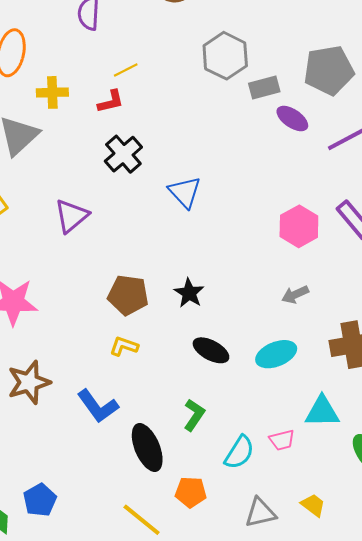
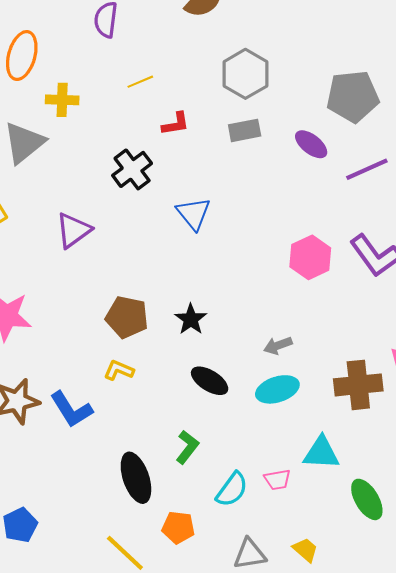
gray rectangle: (264, 87) -> (245, 130), moved
red L-shape: (111, 102) -> (176, 124), moved
gray arrow: (295, 295) -> (278, 345), moved
blue L-shape: (98, 406) -> (71, 409), moved

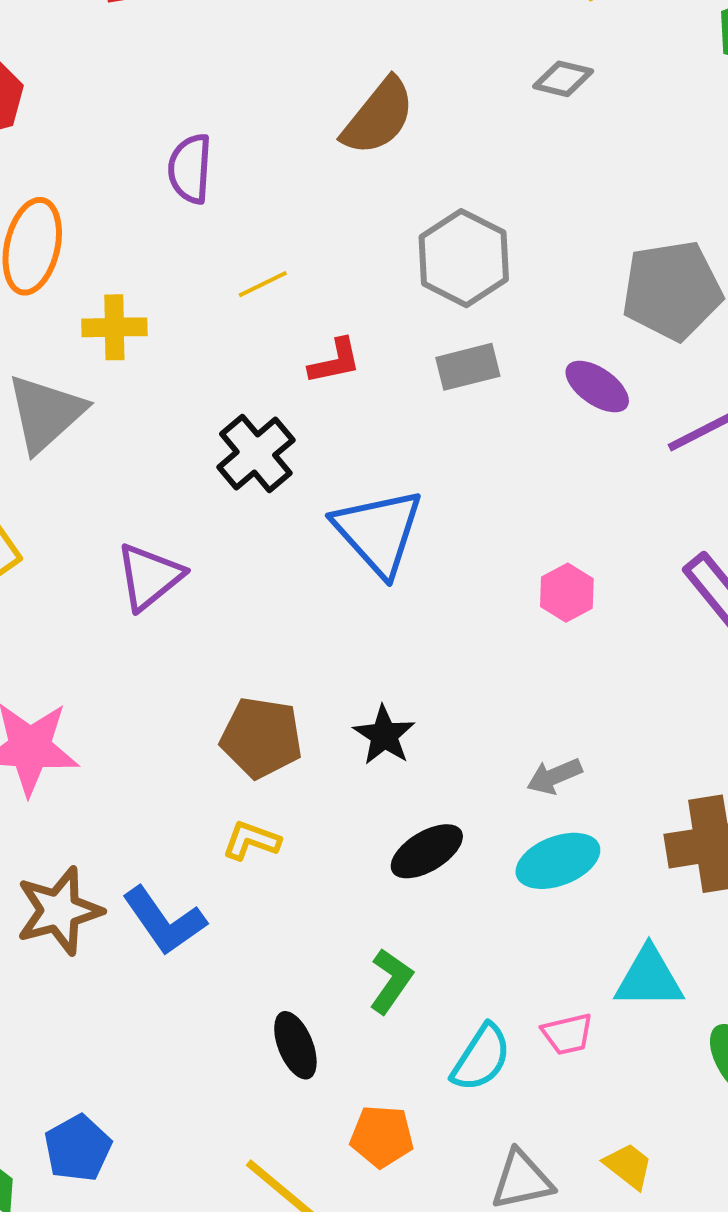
blue triangle: (193, 214) -> (378, 532), size x1.4
pink hexagon: (310, 257) -> (567, 593), moved, size x0.7
black ellipse: (210, 381) -> (427, 851), turned -60
black ellipse: (136, 478) -> (295, 1045), size x0.7

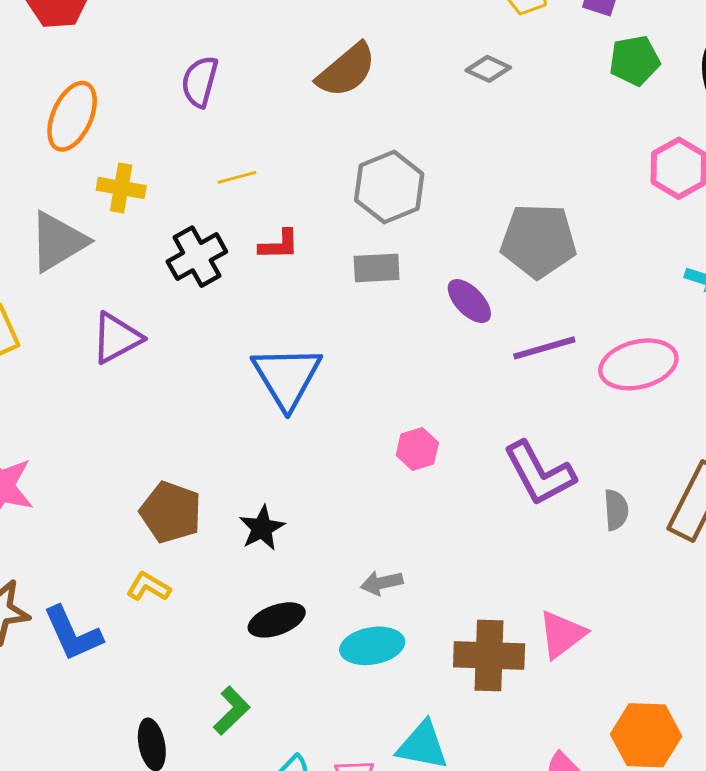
black cross: (256, 454) -> (197, 257), moved
purple triangle: (149, 577) -> (117, 338), moved

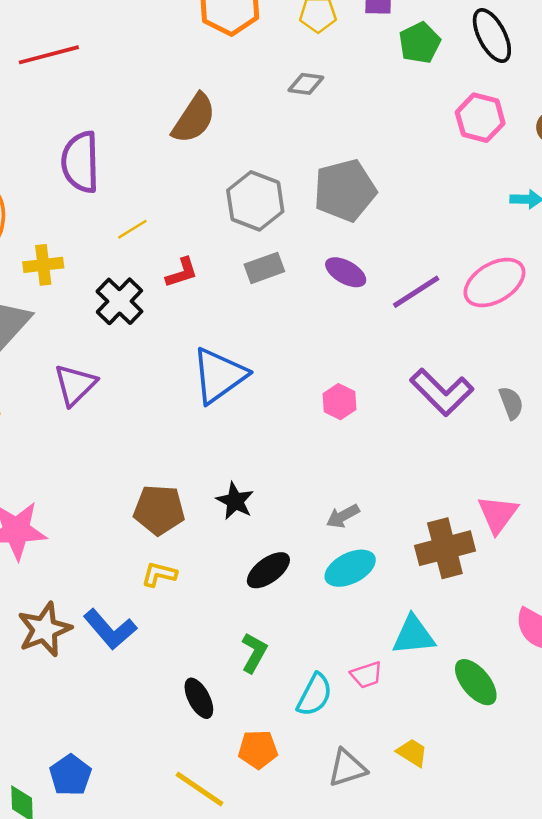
purple semicircle: (200, 82) -> (80, 162), size x1.4
gray pentagon: (538, 241) -> (345, 190), moved
blue triangle: (287, 377) -> (219, 375), turned 42

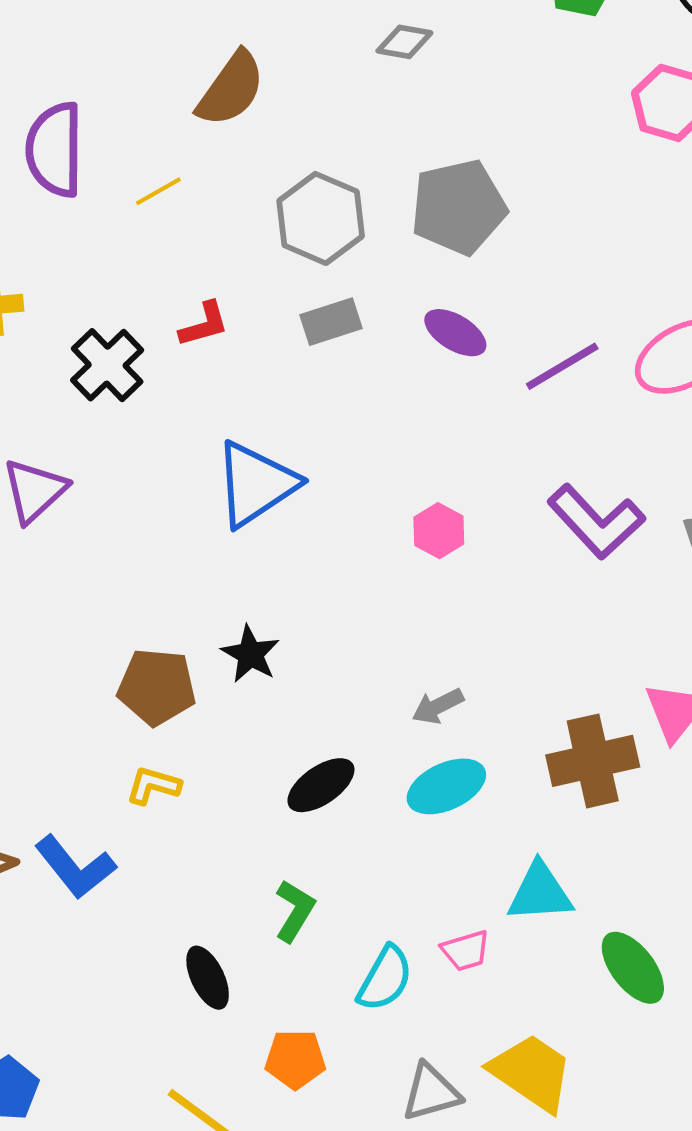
yellow line: (132, 229) -> (158, 191), moved
black star: (235, 501) -> (250, 654), moved
yellow trapezoid: (412, 753) -> (532, 1072), size x1.8

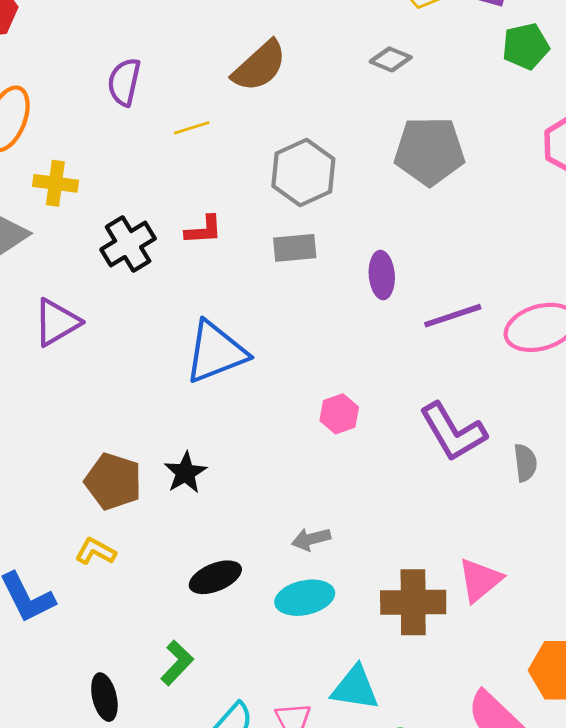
purple semicircle: (55, 150) -> (124, 82), size x0.7
gray pentagon: (459, 207) -> (429, 151), moved
purple ellipse: (455, 333) -> (382, 275), turned 42

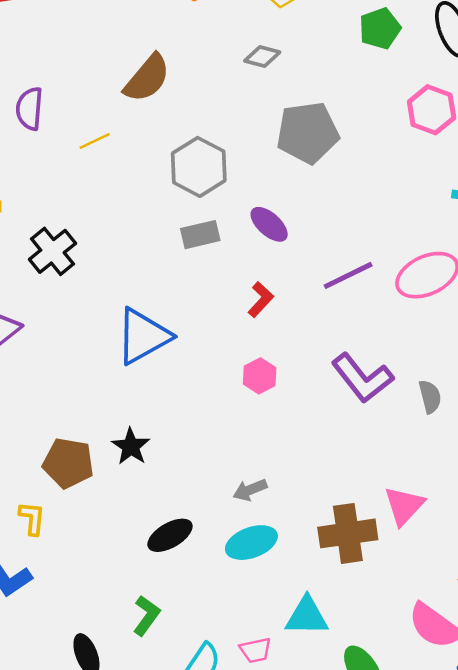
red L-shape: (204, 230) -> (261, 299), moved, turned -36
purple ellipse: (382, 275) -> (269, 224), moved, turned -36
yellow L-shape: (96, 551) -> (32, 518), moved, turned 75

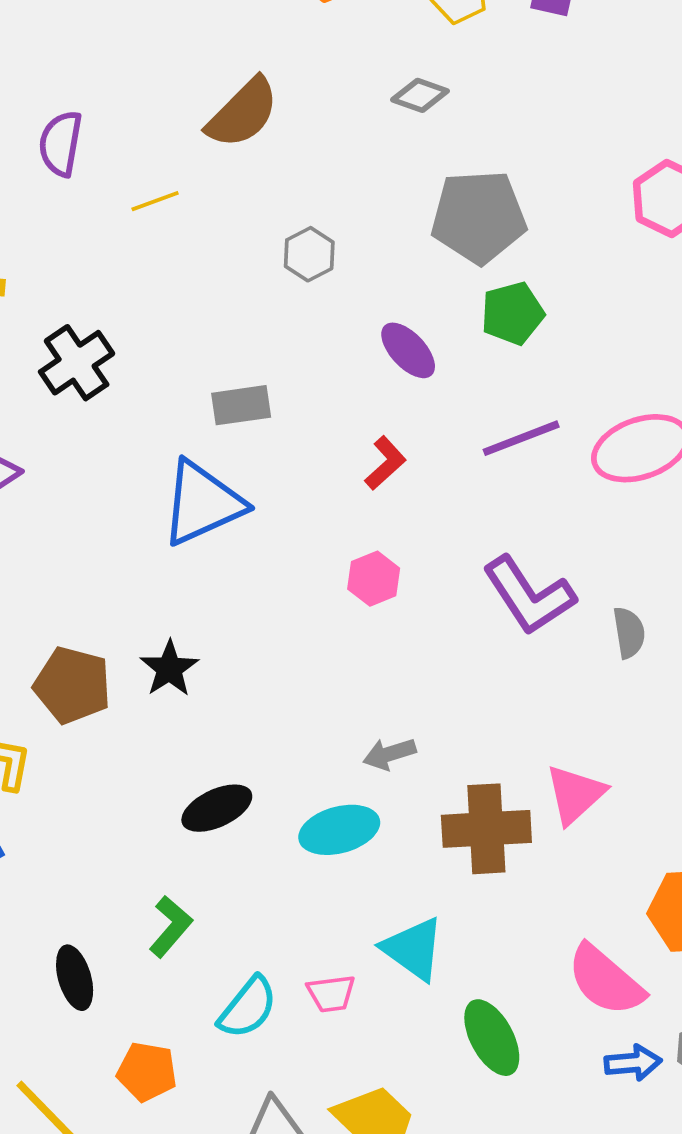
green pentagon: (380, 29) -> (512, 313), moved
gray hexagon: (199, 167) -> (309, 254), size x0.6
gray rectangle: (200, 235) -> (241, 405), moved
gray arrow: (250, 490) -> (390, 754), moved
cyan triangle: (307, 616) -> (413, 949), turned 30

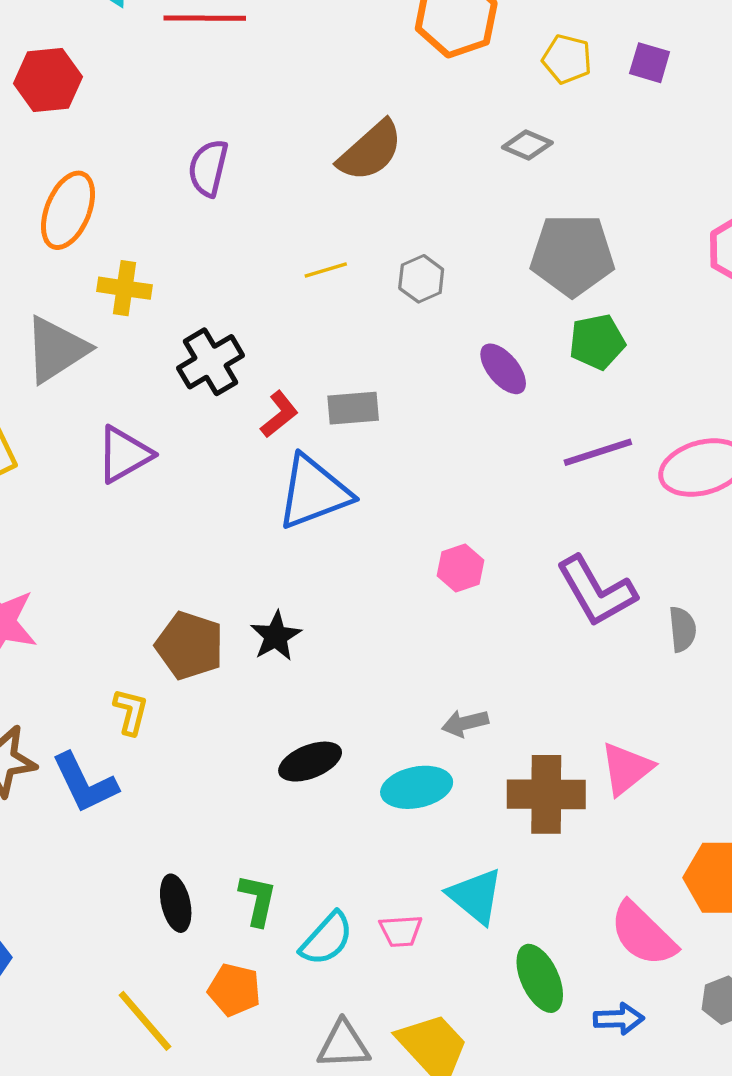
yellow line: (155, 201) -> (326, 270), moved
red L-shape: (385, 463) -> (279, 414), moved
green L-shape: (171, 927) -> (258, 900), moved, turned -32
blue arrow: (633, 1063) -> (619, 1019), moved

